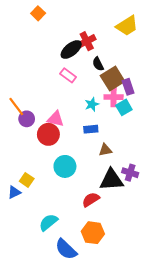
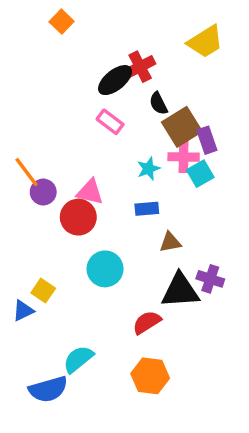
blue semicircle: (66, 249) -> (48, 389), moved, turned -60

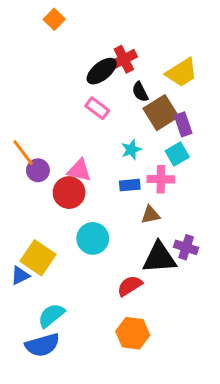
yellow trapezoid: (205, 42) -> (182, 73), moved
pink cross: (184, 157) -> (161, 179), moved
yellow square: (43, 291) -> (38, 258), size x1.6
cyan semicircle: (78, 359) -> (51, 315), moved

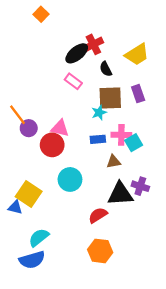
brown square: (161, 113) -> (110, 98), moved, turned 30
cyan square: (177, 154) -> (134, 143), moved
blue triangle: (20, 275) -> (15, 207), turned 40

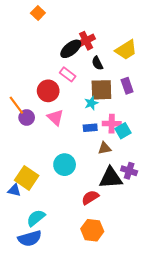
pink triangle: (60, 128) -> (55, 117), turned 30
red circle: (52, 145) -> (48, 91), moved

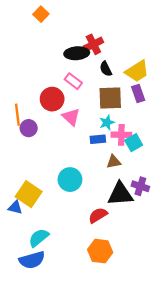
black ellipse: (71, 49) -> (77, 53), turned 35
yellow trapezoid: (126, 50) -> (137, 71), moved
cyan star: (91, 103) -> (107, 123), moved
orange line: (16, 105) -> (17, 115), turned 30
pink triangle: (55, 117) -> (71, 117), moved

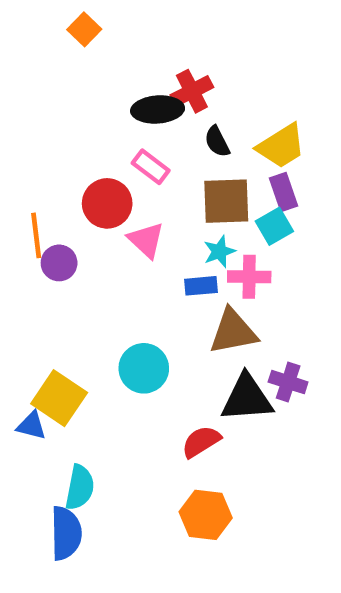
cyan square: (134, 143) -> (274, 226), moved
brown triangle: (114, 162) -> (233, 332), size x1.6
cyan semicircle: (39, 238) -> (80, 487), turned 140
blue semicircle: (32, 260) -> (66, 533), turned -75

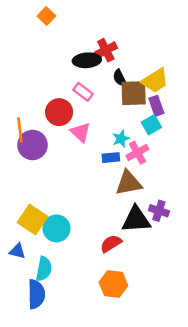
brown square: (226, 201) -> (134, 93), moved
purple circle: (59, 263) -> (32, 145), size x1.5
pink cross: (249, 277) -> (137, 153), turned -30
cyan circle: (144, 368) -> (57, 228), moved
blue triangle: (32, 426) -> (17, 251), moved

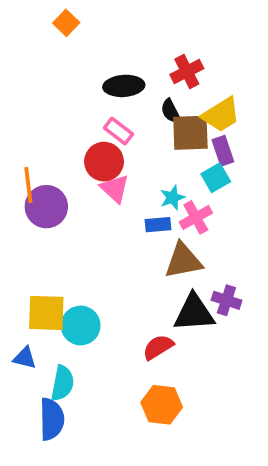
red cross: (106, 50) -> (187, 72), moved
red circle: (59, 112) -> (104, 162), moved
yellow square: (32, 220) -> (46, 313), turned -32

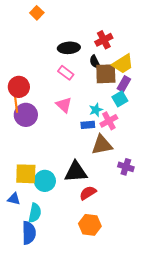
purple rectangle: (223, 151) -> (124, 84), turned 49
red circle: (104, 162) -> (19, 87), moved
black triangle: (194, 313) -> (76, 172), moved

